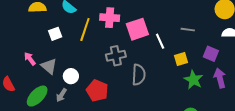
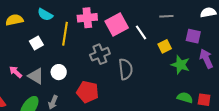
white circle: (71, 76) -> (59, 72), moved

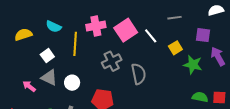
gray triangle: (36, 76) -> (49, 78), moved

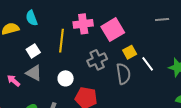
cyan semicircle: (54, 27) -> (32, 18), moved, turned 42
white line: (151, 36) -> (148, 64), moved
yellow square: (175, 48) -> (130, 52), moved
white circle: (72, 83) -> (66, 78), moved

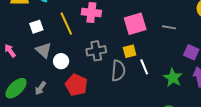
pink square: (113, 30) -> (135, 24), moved
yellow line: (61, 41) -> (66, 24), turned -45
gray triangle: (34, 73) -> (44, 50), moved

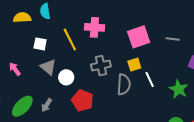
white square: (36, 27) -> (40, 44), turned 32

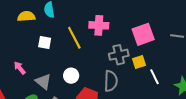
gray cross: (101, 65) -> (119, 55), moved
gray triangle: (48, 67) -> (43, 82), moved
gray semicircle: (124, 84) -> (111, 81), moved

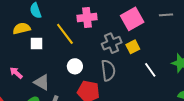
yellow semicircle: (26, 16) -> (22, 28), moved
white circle: (71, 76) -> (75, 66), moved
white line: (154, 77) -> (150, 70), moved

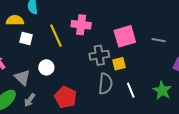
white circle: (75, 66) -> (46, 67), moved
gray semicircle: (108, 70) -> (105, 84), moved

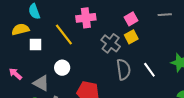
pink square: (125, 36) -> (131, 19), size x0.6
gray cross: (99, 55) -> (111, 43), turned -30
yellow square: (119, 64) -> (131, 37), moved

